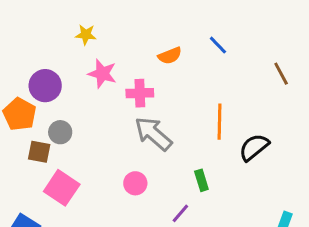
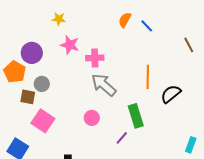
orange semicircle: (170, 56) -> (125, 20), moved, turned 140
green rectangle: (201, 180) -> (136, 116), size x1.6

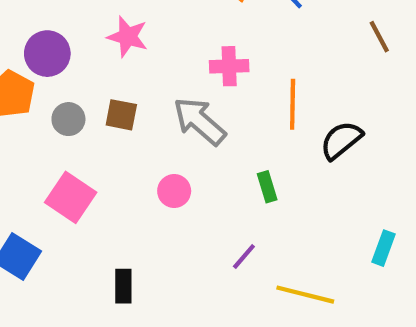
pink cross: (95, 58) -> (229, 66), moved
brown square: (28, 97) -> (121, 115), moved
green rectangle: (136, 116) -> (267, 187), size x0.6
purple line: (122, 138) -> (244, 257), moved

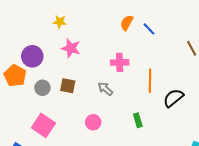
gray arrow: (200, 121) -> (105, 89), size x0.6

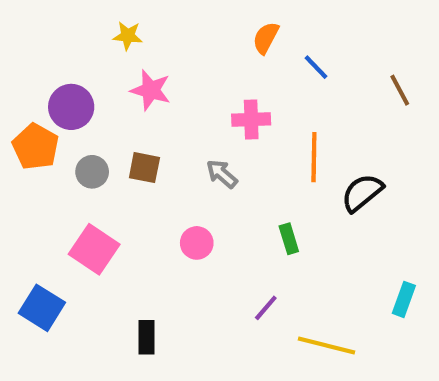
blue line: (149, 29) -> (316, 67), moved

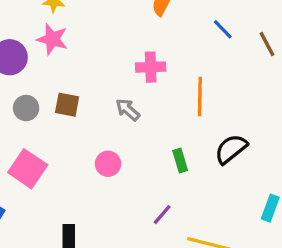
blue line: (316, 67) -> (223, 29), moved
pink star: (151, 90) -> (52, 39), moved
black semicircle: (362, 193) -> (231, 149), moved

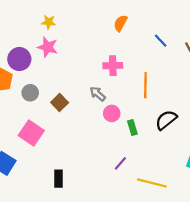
brown square: (67, 105) -> (60, 103), moved, turned 35
pink circle: (108, 164) -> (112, 113), moved

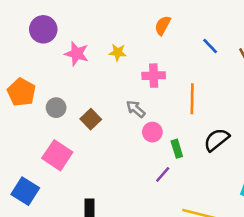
yellow star: (49, 22) -> (118, 52), moved
purple circle: (19, 59) -> (43, 29), moved
purple line: (120, 163) -> (163, 174), moved

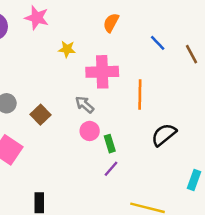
pink star: (77, 54) -> (37, 18), moved
pink cross: (154, 76) -> (102, 72), size x1.4
pink circle: (152, 132) -> (90, 131), moved
green rectangle: (177, 149) -> (110, 144), moved

